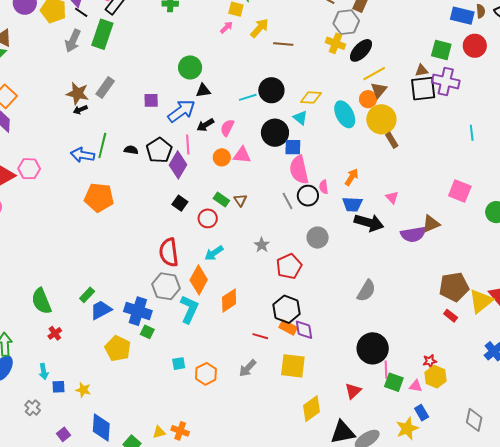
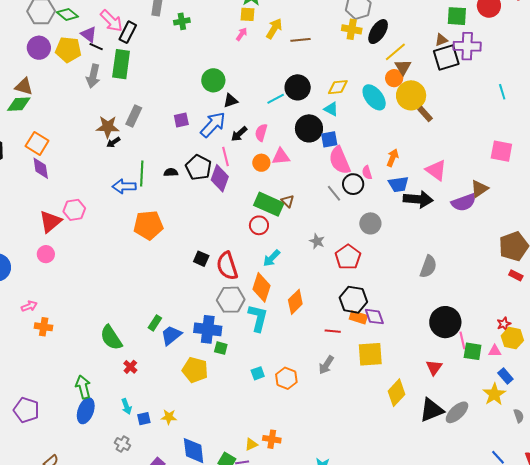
pink triangle: (392, 197) -> (436, 170), size x1.6
green rectangle: (221, 199) -> (269, 204), size x1.8
black square: (180, 203) -> (201, 259), moved

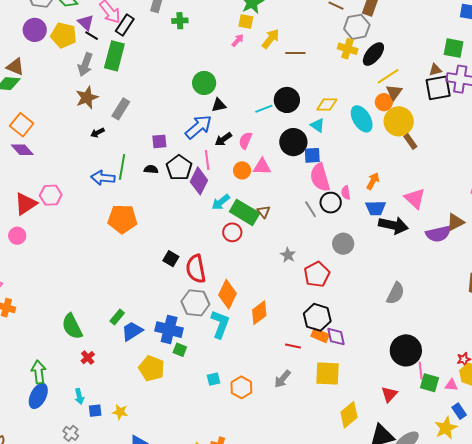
purple square: (181, 120) -> (159, 141), moved
brown star: (108, 127) -> (87, 98), moved, turned -30
purple diamond: (41, 168) -> (22, 150), turned -40
cyan arrow: (272, 258) -> (221, 202), moved

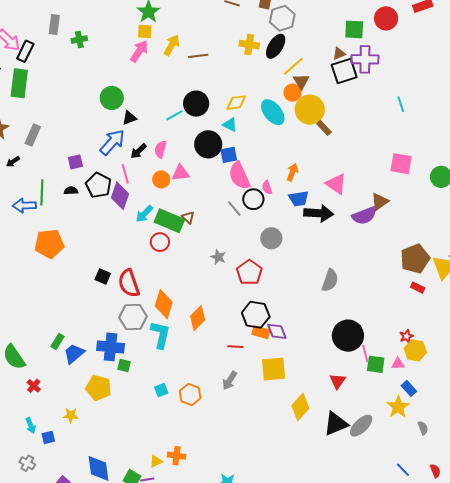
gray hexagon: (357, 27) -> (282, 18), moved
pink arrow: (238, 40) -> (139, 51), size x1.6
yellow star: (120, 412) -> (71, 415), moved

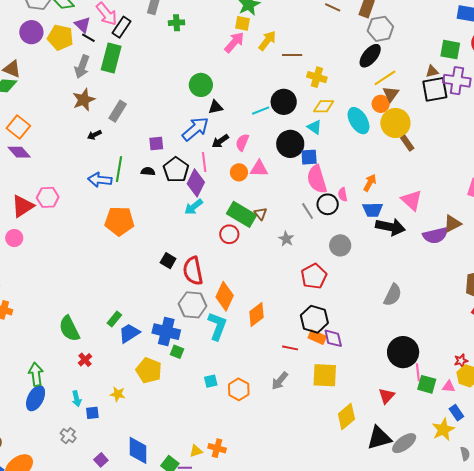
yellow cross: (249, 45) -> (317, 77), moved
cyan arrow: (144, 214) -> (194, 207), moved
gray star: (218, 257) -> (286, 239), moved

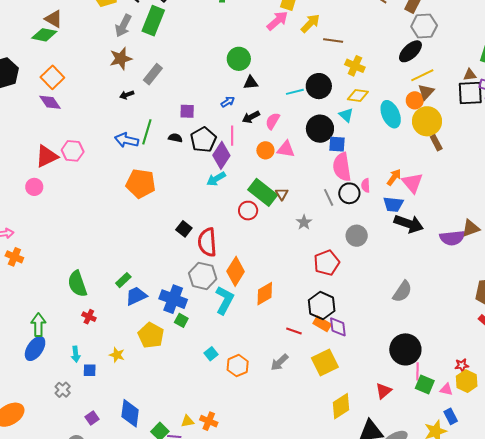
blue arrow: (195, 129) -> (228, 102), size x0.5
pink triangle: (412, 200) -> (412, 183), moved
red cross: (85, 360) -> (89, 317), turned -32
yellow square: (325, 375) -> (325, 363), turned -36
cyan square: (211, 381) -> (211, 354), turned -32

